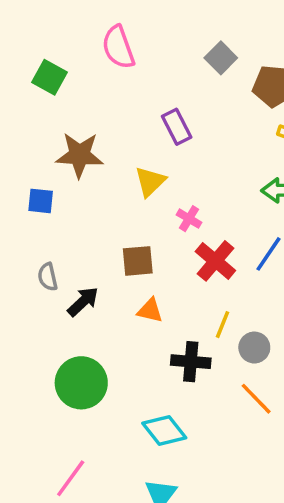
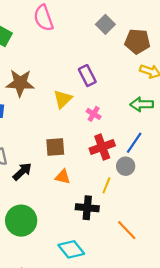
purple rectangle: (177, 127) -> (87, 76), moved
pink cross: (189, 219) -> (94, 114), moved
red cross: (215, 261) -> (102, 147), turned 30
gray circle: (254, 348) -> (126, 166), moved

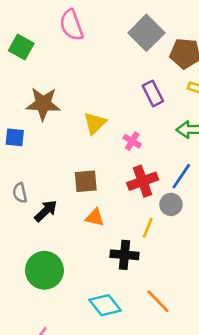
gray square: (105, 24) -> (146, 33), size x1.5
purple rectangle: (87, 76) -> (153, 93), moved
orange line: (127, 230) -> (158, 301), moved

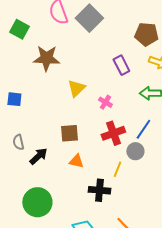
gray square: (146, 33) -> (89, 18), moved
brown star: (43, 104) -> (46, 58), moved

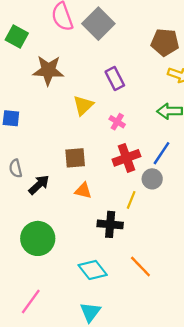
purple rectangle: (121, 65) -> (115, 79), moved

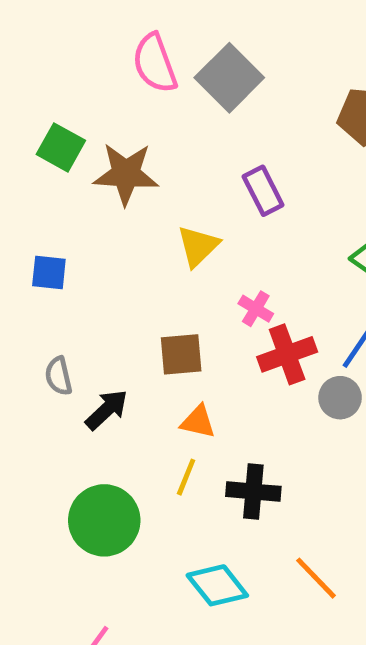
green square: (17, 36) -> (61, 147), moved
pink cross: (117, 122) -> (256, 309), moved
yellow line: (131, 200) -> (186, 477), moved

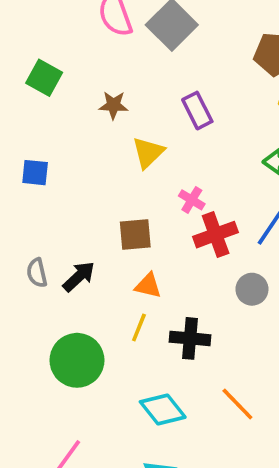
brown star: (126, 174) -> (113, 105), moved, size x0.6
gray semicircle: (59, 376) -> (37, 273), moved
gray circle: (340, 398) -> (252, 289), moved

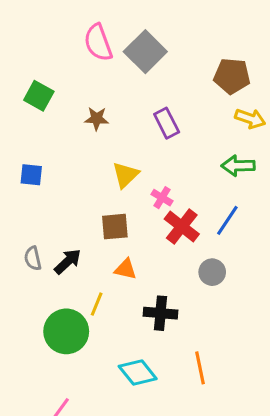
yellow triangle: (148, 153) -> (126, 175), moved
red cross: (216, 235) -> (182, 227), turned -32
yellow line: (139, 327) -> (97, 304), moved
orange line: (237, 404) -> (200, 368), turned 32

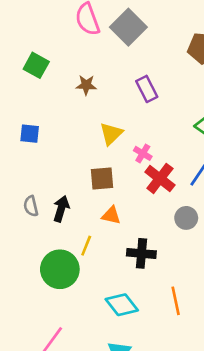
black arrow: (68, 261) -> (61, 209), turned -30

